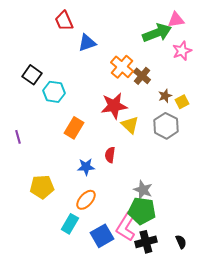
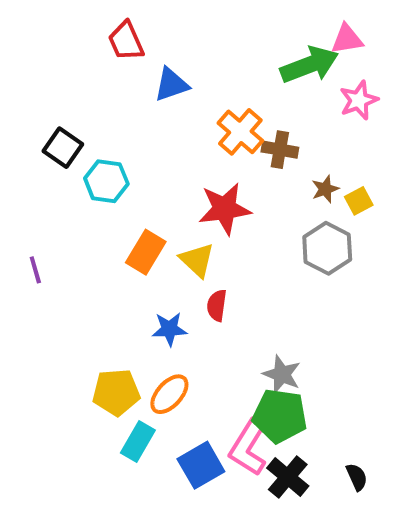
brown cross: (142, 76) -> (280, 150), turned -30
yellow triangle: (130, 125) -> (197, 260), moved
yellow pentagon: (42, 187) -> (116, 392), moved
black cross: (146, 242) -> (288, 477), turned -35

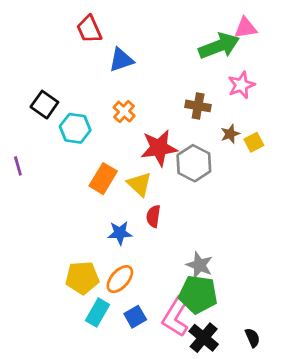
pink star: (359, 100) -> (241, 85), moved
orange cross: (240, 132) -> (124, 112), moved, size x0.7
gray hexagon: (327, 248) -> (194, 163), moved
purple line: (35, 270) -> (18, 166), moved
blue square: (201, 465) -> (135, 317), moved, size x0.7

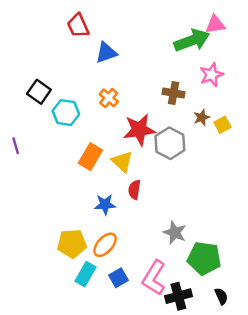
green pentagon: (198, 294) -> (204, 258), moved
black cross: (204, 338) -> (178, 296), turned 35

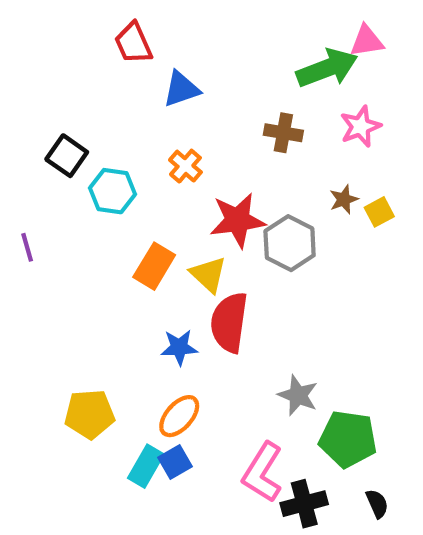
brown cross: (174, 93) -> (283, 133), moved
red semicircle: (134, 190) -> (229, 322), size x1.8
yellow pentagon: (72, 244) -> (90, 414), moved
blue square: (118, 278) -> (175, 462), moved

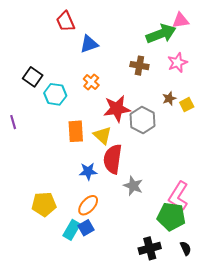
orange rectangle: (154, 266) -> (76, 131), turned -35
gray star: (298, 395) -> (133, 186), moved
pink L-shape: (263, 472) -> (178, 196), moved

